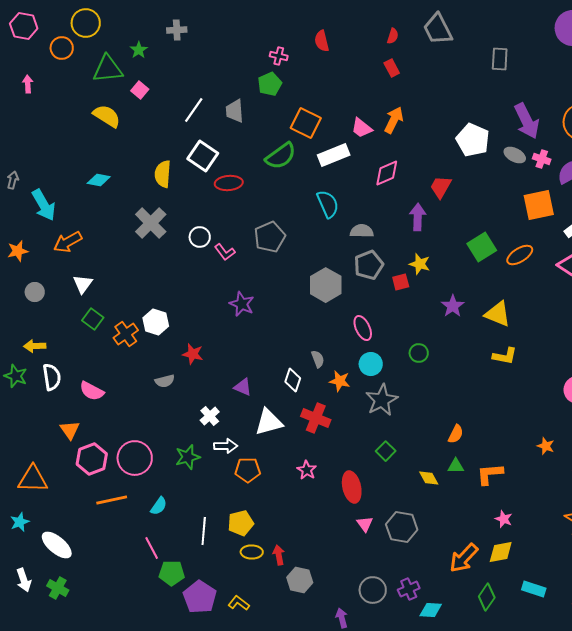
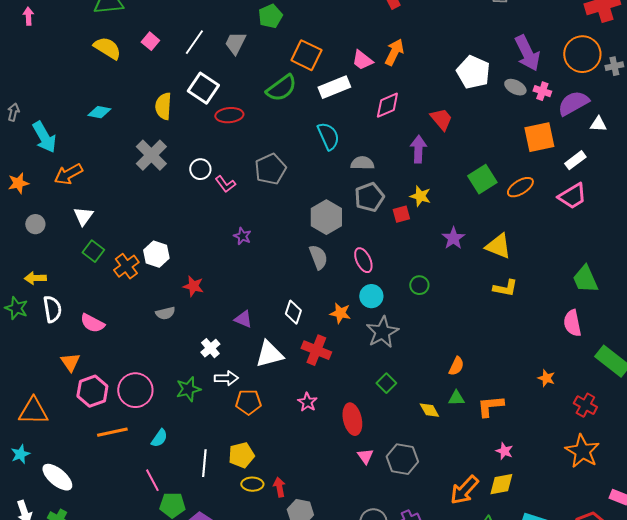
pink square: (140, 90) -> (150, 41), moved
gray trapezoid: (235, 111) -> (235, 43), turned 30
red trapezoid: (441, 187) -> (441, 119), turned 110
purple star: (242, 304) -> (242, 236), size x0.7
gray semicircle: (318, 359) -> (318, 257), moved, size x1.4

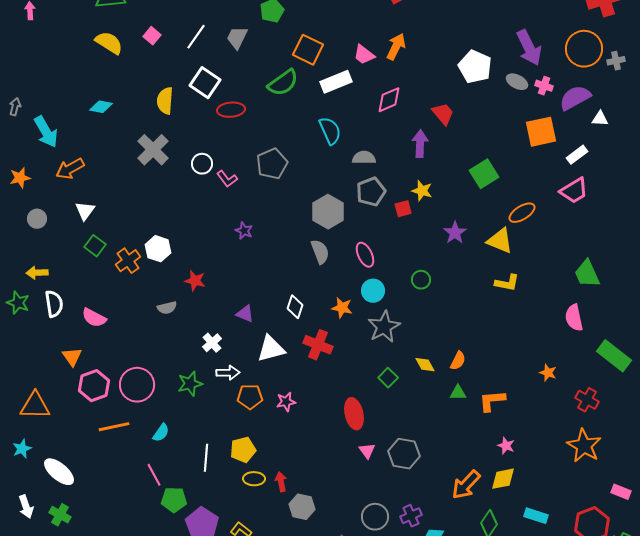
orange ellipse: (520, 187) -> (522, 213), moved
pink star: (307, 402) -> (286, 402), moved, turned 30
yellow diamond: (429, 410) -> (425, 365), moved

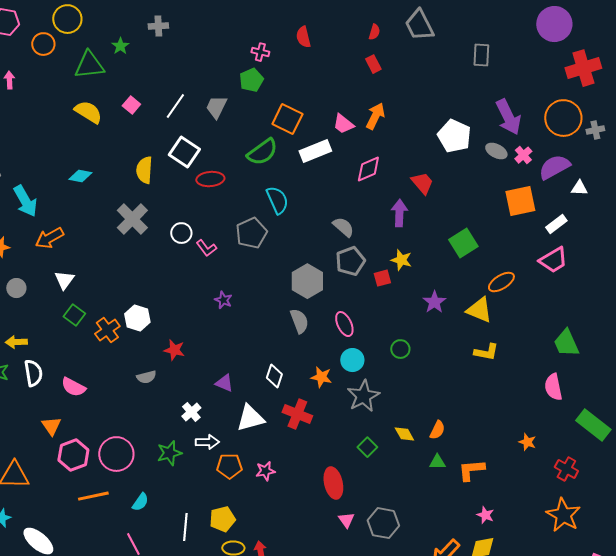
pink cross: (544, 86) -> (523, 155), turned 30
cyan semicircle: (330, 131) -> (277, 200), moved
gray semicircle: (364, 158) -> (343, 227), turned 40

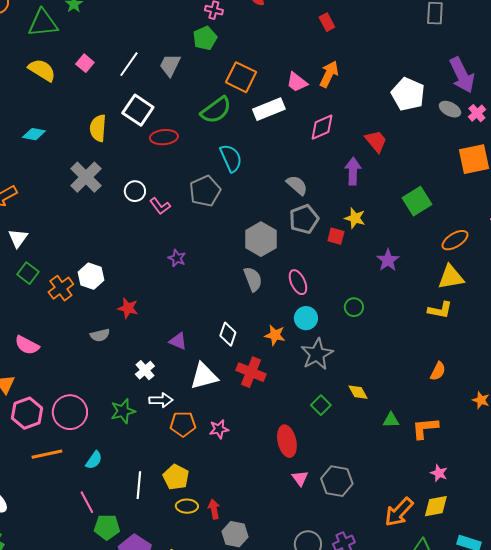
red square: (382, 278) -> (336, 236), turned 30
yellow triangle: (479, 310) -> (451, 277), moved, turned -32
orange semicircle: (437, 430) -> (438, 371), moved
yellow pentagon: (222, 519) -> (176, 477), turned -30

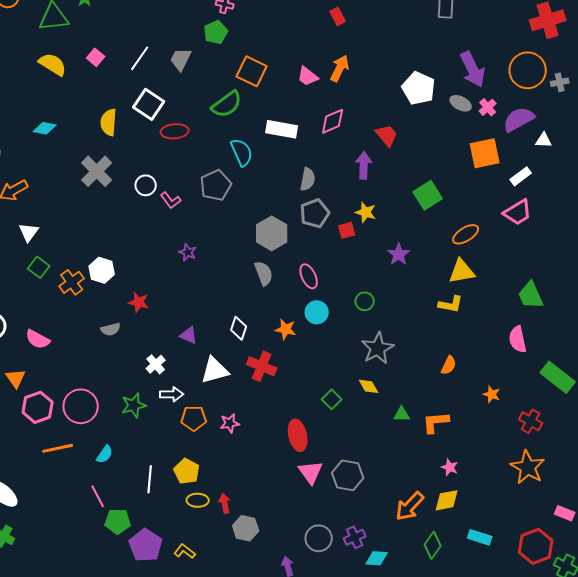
white rectangle: (269, 109) -> (282, 129), moved, turned 32
gray semicircle: (297, 185) -> (308, 179), turned 60
red square: (336, 236) -> (347, 230), turned -30
gray star: (317, 354) -> (378, 348), moved
pink triangle: (300, 478) -> (311, 472), size x1.5

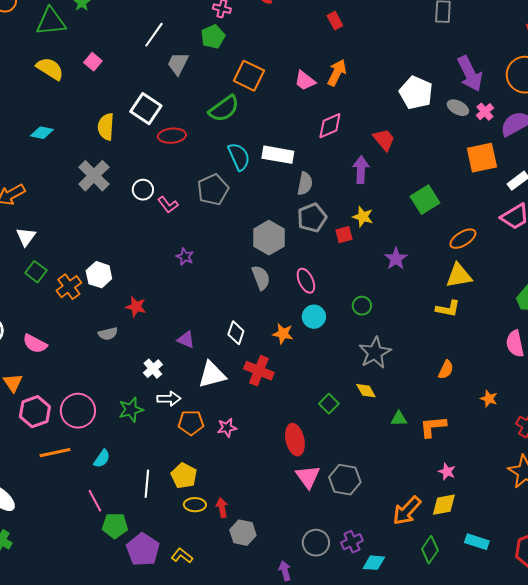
white line: (140, 58) -> (154, 35), moved
white rectangle: (282, 129) -> (278, 155), moved

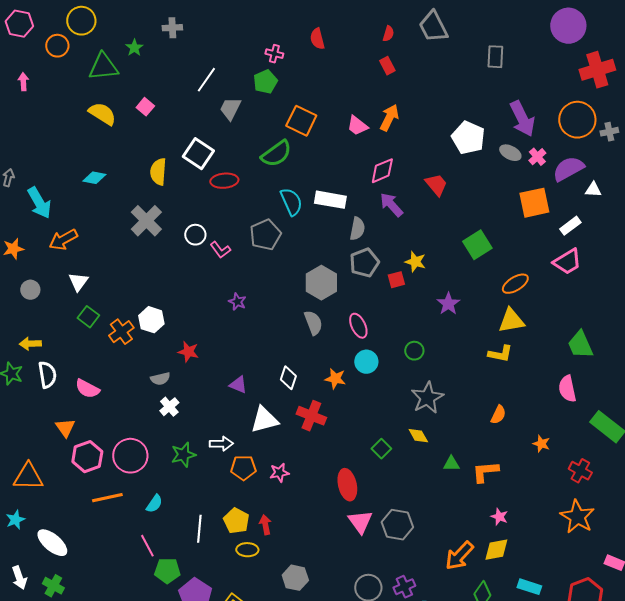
purple arrow: (361, 170) -> (391, 205), moved, turned -44
white cross: (153, 369) -> (169, 407), moved
red arrow: (222, 508) -> (265, 525), moved

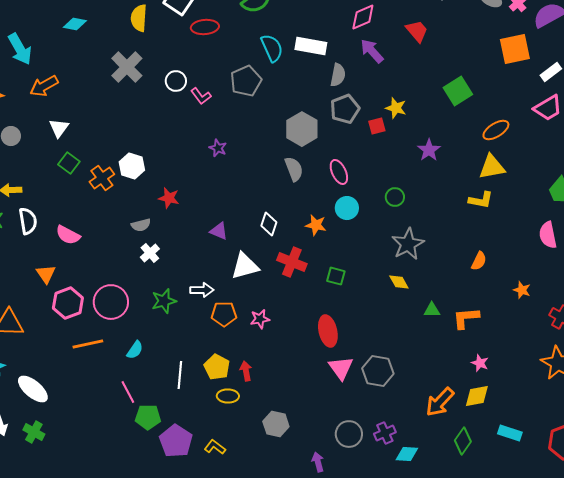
green square: (381, 449) -> (336, 276), moved, turned -30

